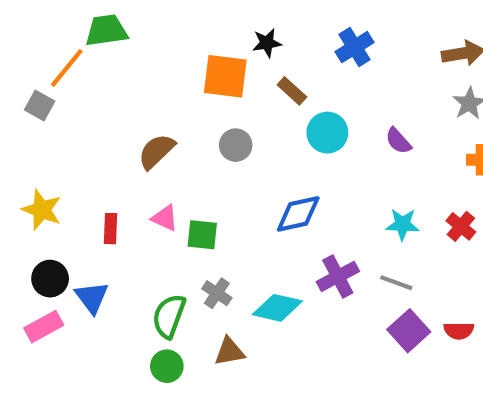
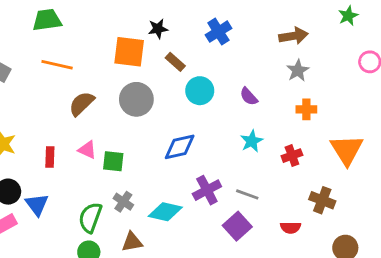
orange line: (67, 68) -> (57, 65), moved, turned 64
gray circle: (236, 145) -> (136, 99), size x1.5
cyan star: (402, 224) -> (252, 141), moved, turned -30
red cross: (461, 226) -> (292, 156), turned 30
purple square: (409, 331) -> (237, 226), moved

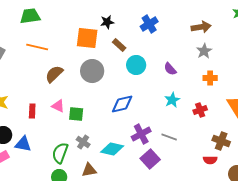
blue triangle: (37, 205) -> (23, 144), turned -42
purple square: (237, 226) -> (150, 159), moved
red semicircle: (291, 228) -> (210, 160), moved

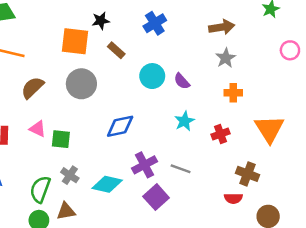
cyan circle: (136, 65) -> (152, 76), moved
brown triangle: (89, 170) -> (66, 211), moved

